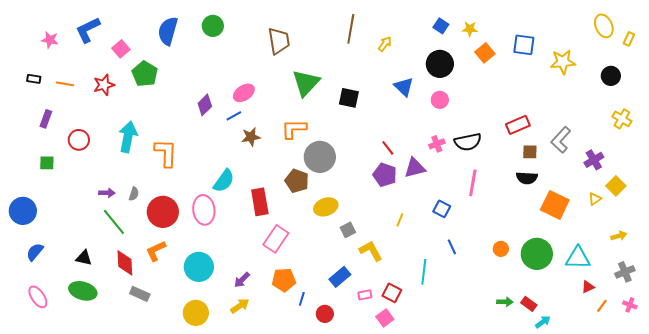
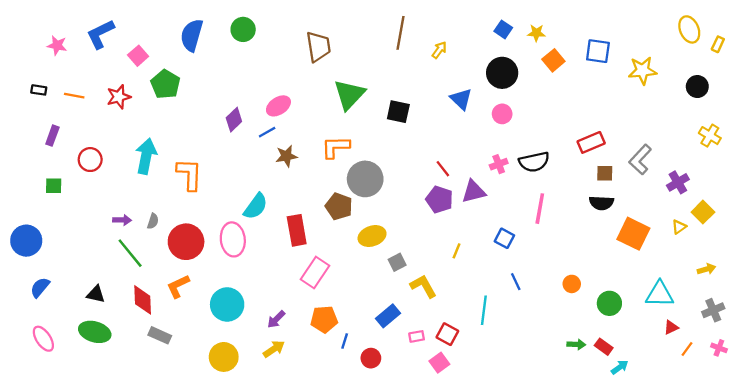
green circle: (537, 254) -> (609, 303), moved, size x0.7

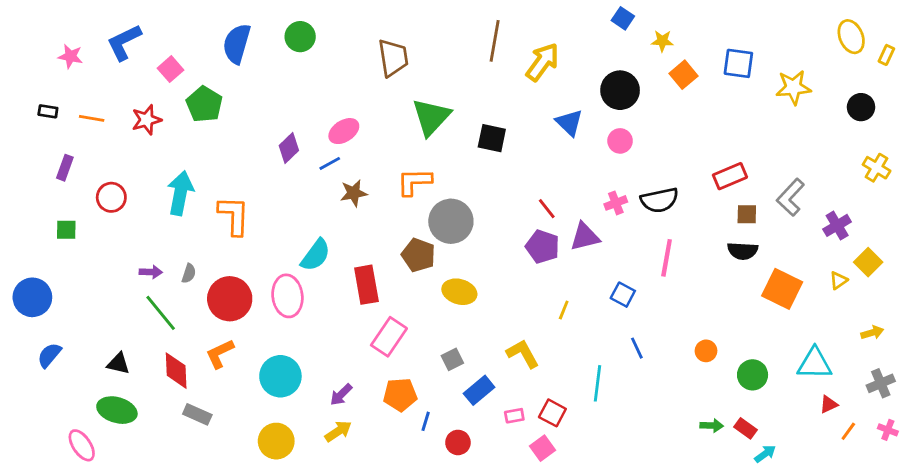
blue square: (503, 29) -> (623, 18), moved
yellow arrow: (439, 50) -> (543, 62), size x1.8
yellow ellipse: (372, 236) -> (459, 292), turned 35
gray square: (397, 262) -> (452, 359), moved
pink ellipse: (43, 339) -> (82, 445), moved

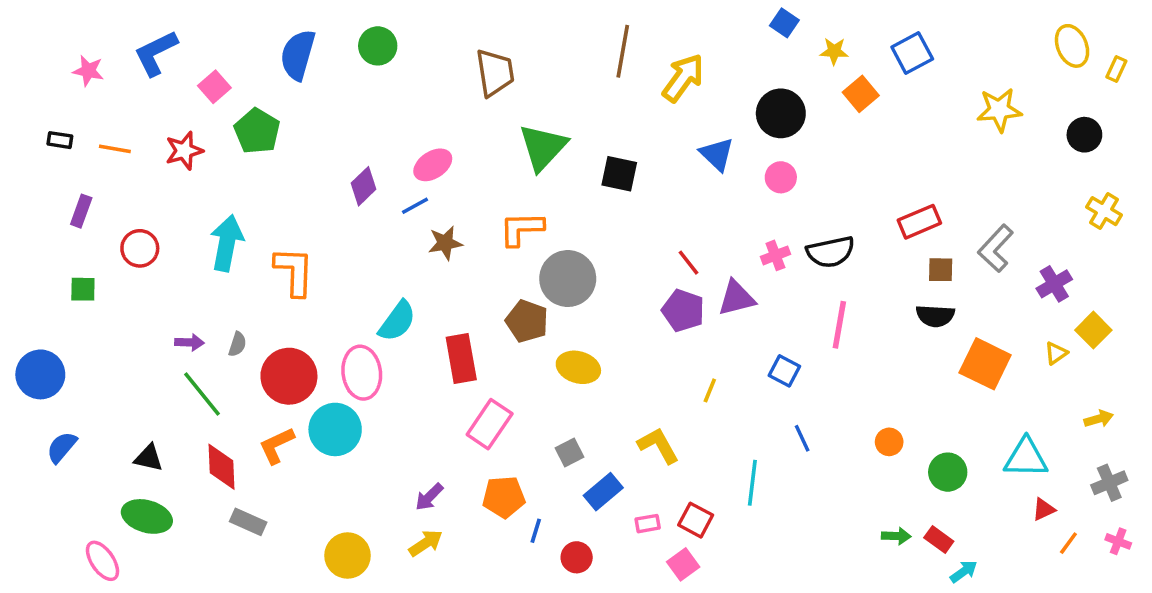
blue square: (738, 63) -> (912, 53), moved, turned -36
cyan circle: (280, 376) -> (335, 429), moved

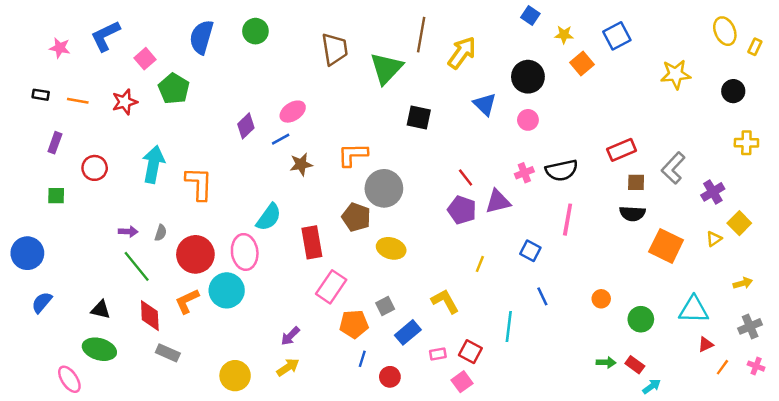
green triangle: (543, 147) -> (386, 68), moved
yellow cross: (1104, 211) -> (746, 143), turned -30
orange pentagon: (504, 497) -> (354, 324), moved

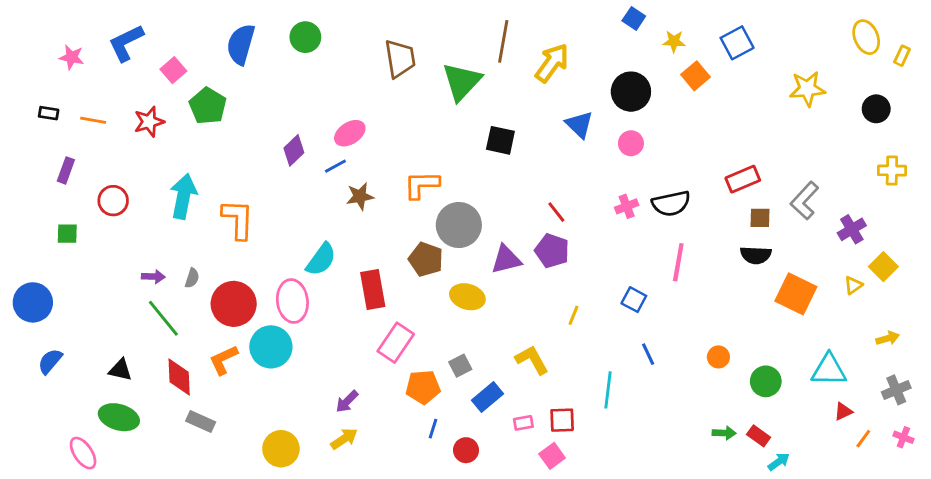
purple triangle: (498, 202) -> (506, 259), moved
red square: (470, 352) -> (562, 420), turned -30

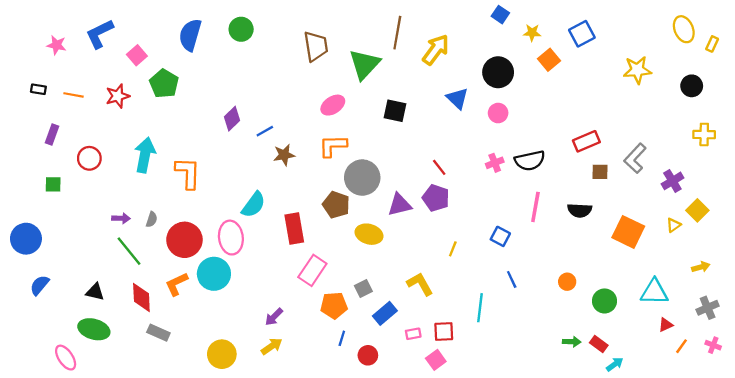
pink ellipse: (350, 133) -> (333, 105), moved
black semicircle: (756, 255) -> (580, 210), moved

